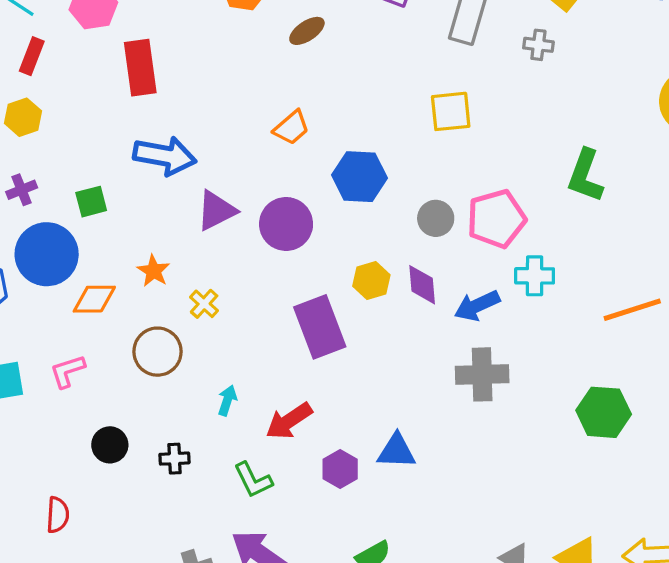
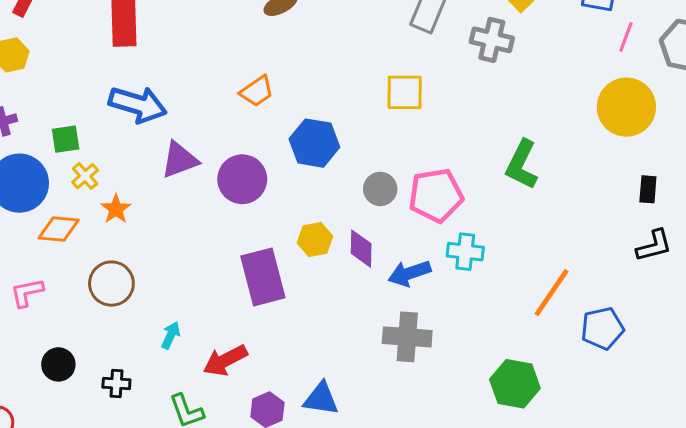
gray cross: (538, 45) -> (492, 40), size x1.5
yellow cross: (204, 304) -> (85, 176), moved
orange line: (632, 310) -> (552, 293), turned -44

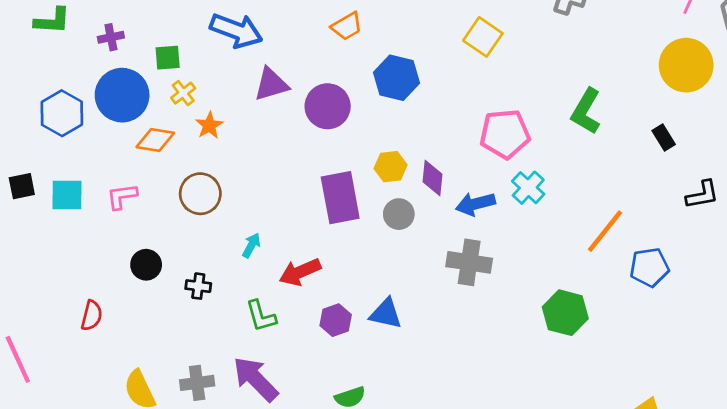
yellow square: (405, 92) -> (483, 37), turned 30
gray circle: (380, 189) -> (399, 214), moved
black rectangle: (648, 189) -> (664, 137), moved, turned -40
cyan cross: (465, 252) -> (528, 188), turned 32

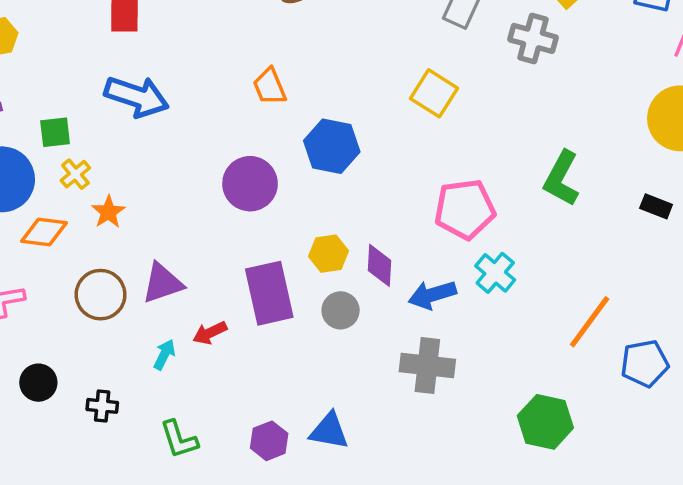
orange trapezoid: (347, 26) -> (270, 87), turned 100
purple triangle: (271, 84) -> (162, 283), moved
black rectangle: (664, 137) -> (656, 206), turned -35
red arrow: (300, 272) -> (210, 333), moved, size x0.7

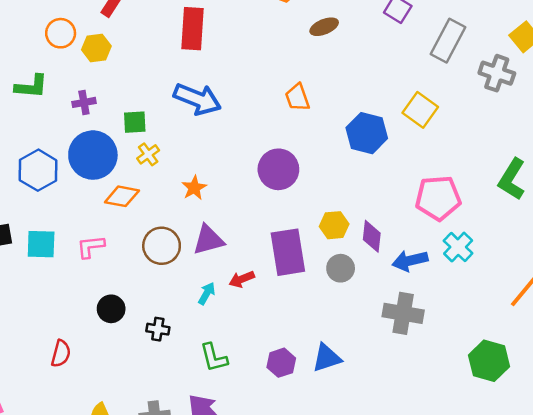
blue hexagon: (332, 146) -> (367, 133), moved
orange star: (108, 212) -> (194, 188), moved
blue triangle: (329, 431) -> (327, 358), turned -32

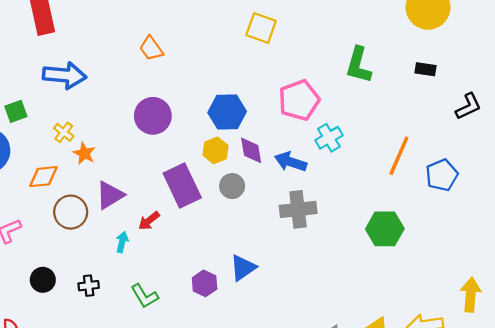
blue hexagon: (367, 133) -> (227, 112), moved
yellow cross: (148, 154) -> (64, 132), moved
orange diamond: (122, 196) -> (43, 177), moved
cyan cross: (458, 247) -> (329, 138), turned 32
blue arrow: (410, 261) -> (291, 162), turned 48

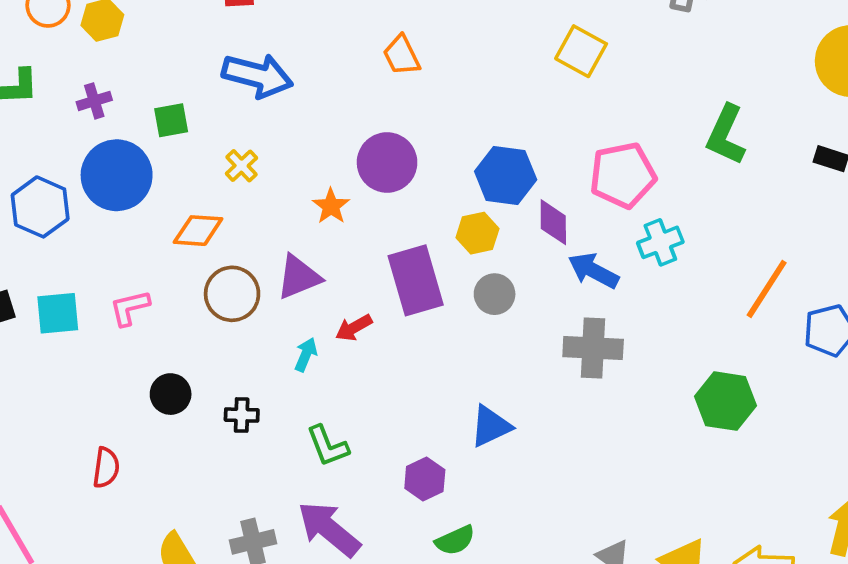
purple diamond: (251, 150) -> (553, 222), moved
orange star: (84, 153) -> (331, 206), moved
purple hexagon: (205, 283) -> (425, 479), moved

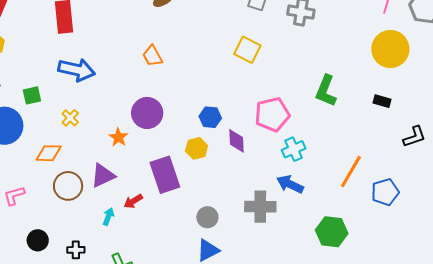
blue hexagon: (506, 175) -> (210, 117), size x0.7
blue arrow: (593, 271) -> (290, 184), moved
gray circle: (495, 294) -> (207, 217), moved

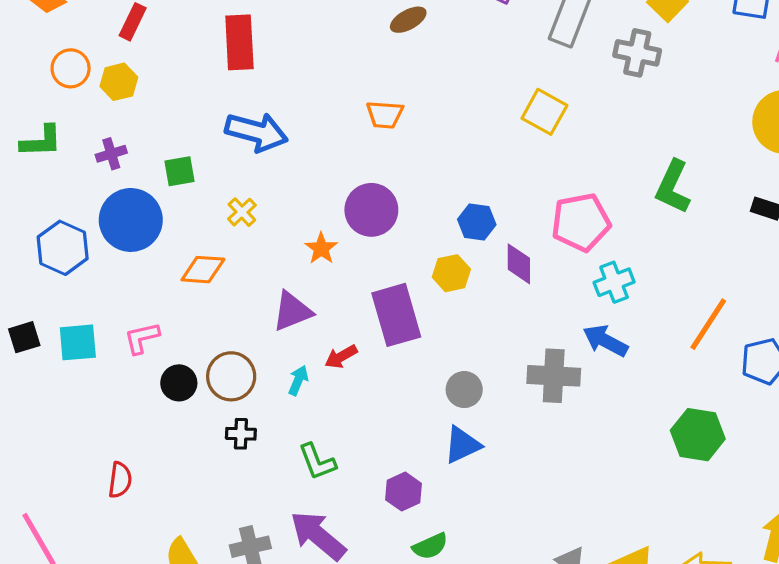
orange trapezoid: (152, 56) -> (385, 115), turned -60
brown circle: (68, 186) -> (231, 376), moved
green hexagon: (332, 232) -> (698, 435), moved
black circle: (38, 240) -> (179, 383), moved

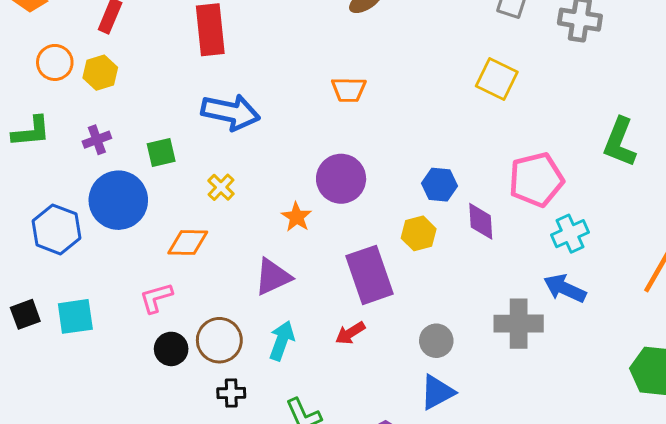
pink L-shape: (142, 338) -> (156, 298), moved
red arrow: (341, 357) -> (350, 333), moved
cyan arrow: (298, 380) -> (282, 341), size x1.4

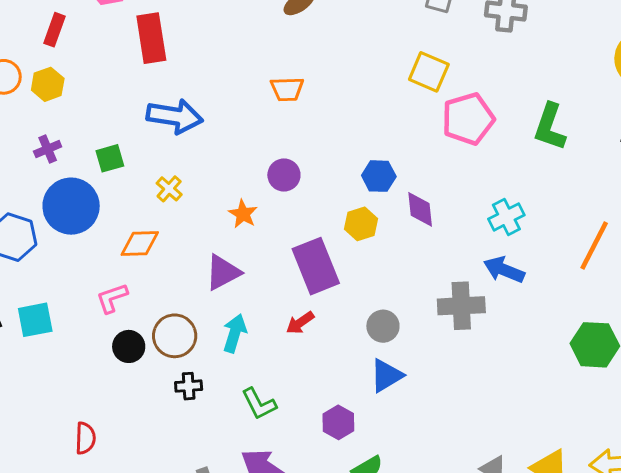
purple circle: (341, 179) -> (284, 175), size x0.7
pink pentagon: (536, 180) -> (468, 119), moved

